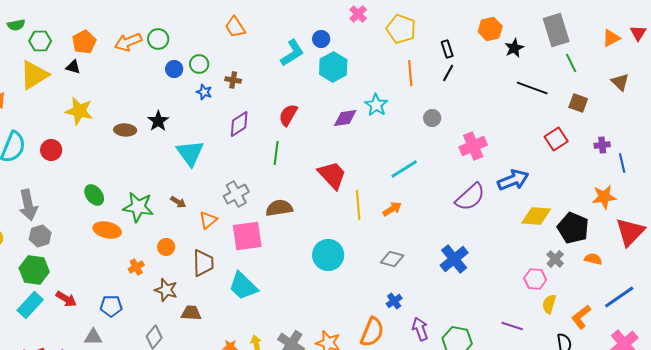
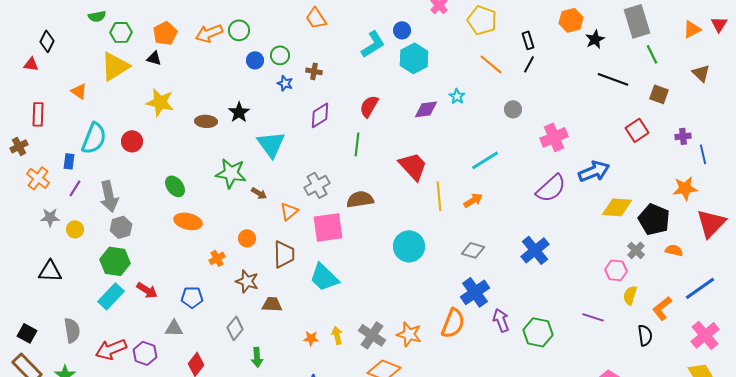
orange line: (410, 73) -> (491, 64), turned -45
cyan star: (376, 105) -> (457, 96), size x0.7
green star: (138, 207) -> (231, 173), moved
blue cross: (394, 301) -> (475, 292), size x1.8

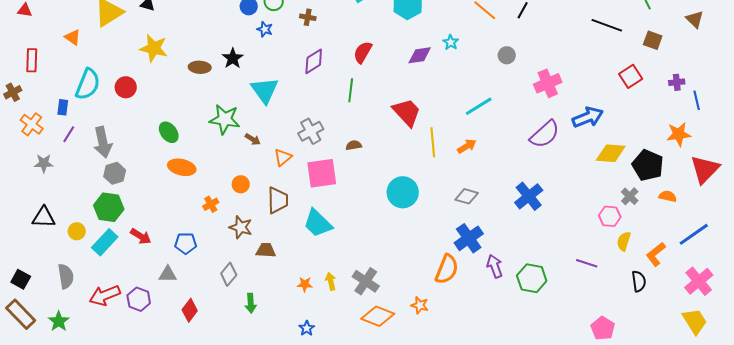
blue star: (285, 83) -> (265, 29), moved
brown semicircle: (360, 199) -> (354, 145), size x0.6
yellow circle: (75, 229) -> (77, 231), moved
orange star: (409, 334) -> (420, 305), moved, size x0.7

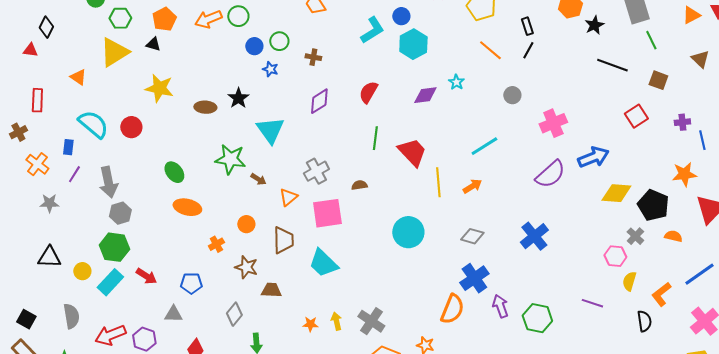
cyan semicircle: (88, 84) -> (93, 124), turned -72
green line: (351, 90) -> (375, 138), moved

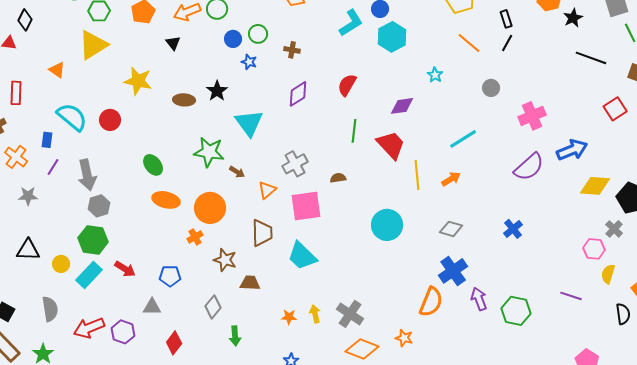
black triangle: (153, 44) -> (173, 43), moved, turned 35
purple diamond: (425, 95) -> (402, 106), moved
orange circle: (246, 224) -> (210, 208), moved, size x1.8
blue cross: (534, 236) -> (513, 229), size x0.7

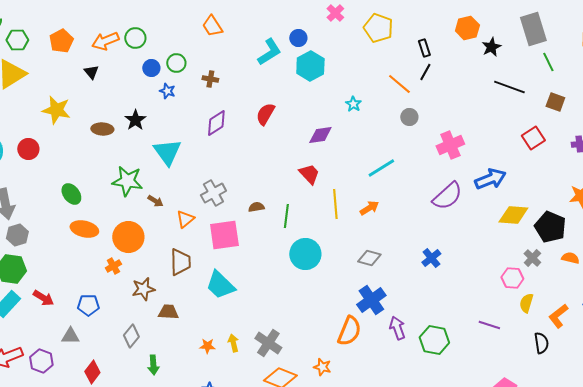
orange line: (469, 43) -> (399, 84), moved
green line: (354, 131) -> (286, 216), moved
red trapezoid: (391, 145) -> (309, 174), size x0.7
brown star: (225, 260) -> (143, 289), turned -30

